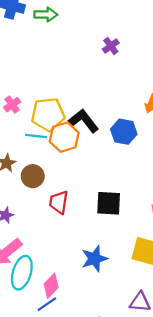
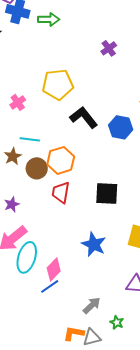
yellow pentagon: (48, 114) -> (58, 84), moved
cyan line: (36, 136) -> (30, 139), moved
orange hexagon: (64, 137) -> (61, 160), moved
blue star: (95, 259) -> (94, 244), turned -30

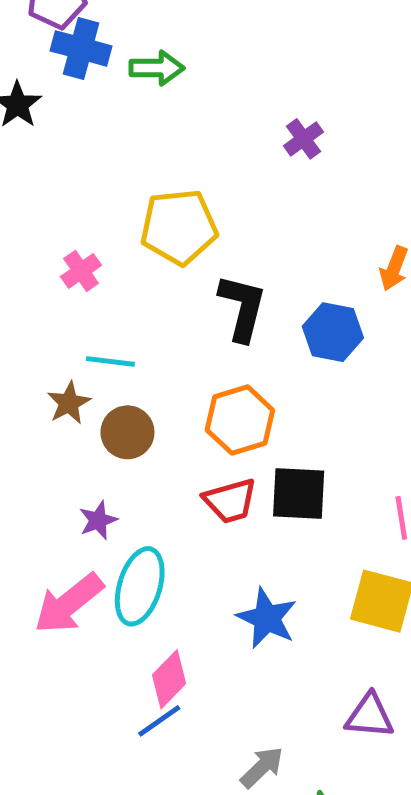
black L-shape: (84, 117) -> (242, 308), turned 52
orange hexagon: (61, 160) -> (240, 420), moved
red trapezoid: (61, 192) -> (230, 501), moved, turned -115
purple star: (12, 204) -> (98, 520), moved
cyan ellipse: (27, 257) -> (140, 586), moved

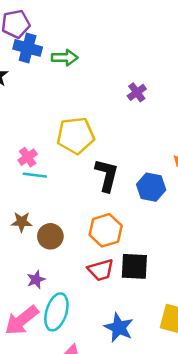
cyan line: (110, 361) -> (35, 175), moved
brown star: (69, 403) -> (22, 222), turned 30

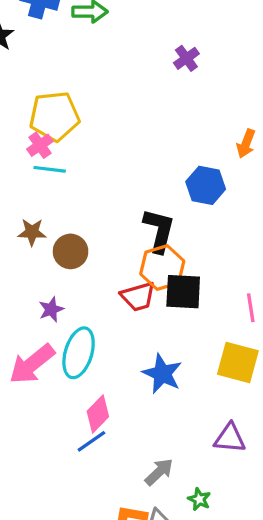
yellow pentagon: (76, 136) -> (54, 116), moved
black L-shape: (107, 175) -> (159, 231), moved
orange hexagon: (106, 230) -> (162, 268), moved

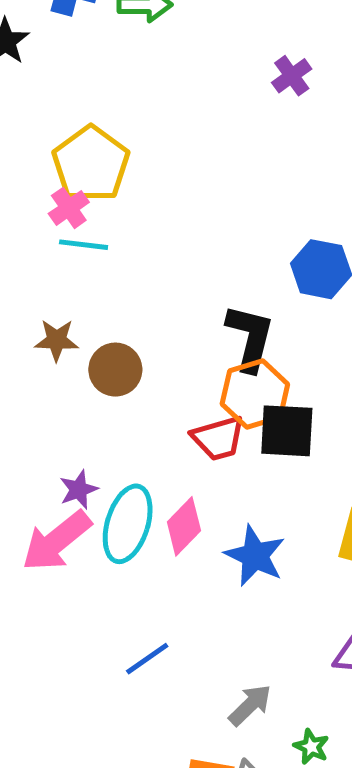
yellow pentagon: (54, 116) -> (91, 164), turned -30
purple star: (51, 309) -> (79, 490), moved
pink diamond: (98, 414) -> (184, 526), moved

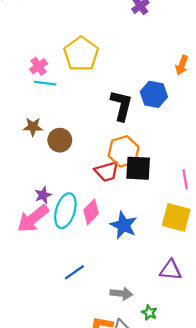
yellow pentagon: (91, 164) -> (81, 54), moved
black L-shape: (250, 338) -> (121, 105), moved
gray arrow: (250, 705) -> (121, 294), turned 50

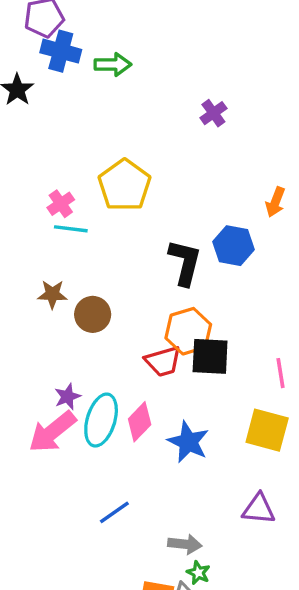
green star: (149, 313) -> (198, 573), moved

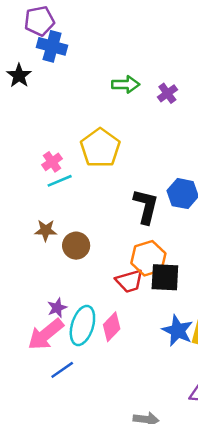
green arrow: (113, 64) -> (126, 84), moved
cyan line: (71, 229) -> (60, 181), turned -30
blue star: (188, 442) -> (178, 331), moved
blue line: (114, 512) -> (62, 370), moved

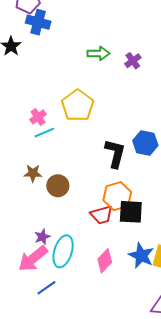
pink diamond: (112, 327) -> (105, 261), moved

